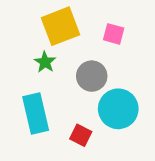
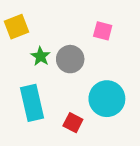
yellow square: (61, 26) -> (16, 27), moved, size x0.7
gray circle: (92, 76) -> (70, 59), moved

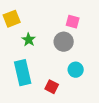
gray circle: (70, 59) -> (64, 42), moved
cyan circle: (107, 99) -> (76, 70), size x0.6

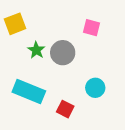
gray circle: (64, 42) -> (63, 53), moved
cyan rectangle: (23, 73) -> (29, 92), turned -55

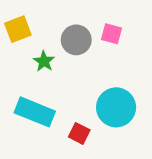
gray circle: (63, 53) -> (76, 40), moved
cyan circle: (95, 88) -> (116, 107), size x1.6

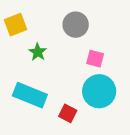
pink square: (111, 34) -> (95, 59), moved
gray circle: (76, 40) -> (76, 25), moved

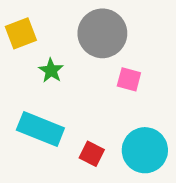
gray circle: (76, 25) -> (102, 33), size x1.4
cyan circle: (99, 91) -> (145, 150), moved

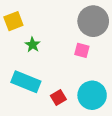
gray circle: (102, 33) -> (93, 21), moved
red square: (92, 154) -> (58, 97), turned 32

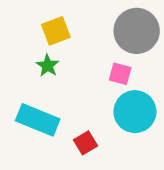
yellow square: (13, 21) -> (56, 31), moved
cyan circle: (92, 95) -> (135, 112), moved

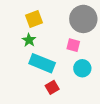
cyan circle: (135, 112) -> (82, 68), size x0.7
cyan rectangle: (38, 120) -> (42, 63), moved

